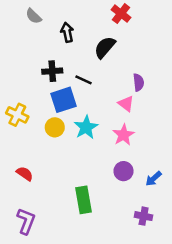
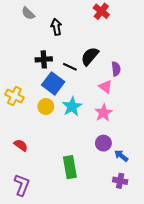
black semicircle: (105, 47) -> (90, 56), moved
blue square: (63, 100) -> (53, 83), turned -35
blue arrow: (154, 179) -> (121, 156), moved, turned 80

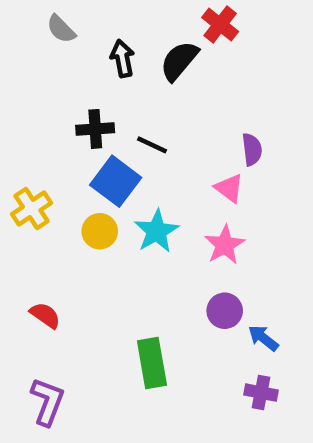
black semicircle: (90, 56) -> (179, 61), moved
yellow cross: (14, 96) -> (32, 209), turned 30

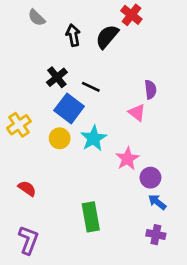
black cross: (95, 129) -> (57, 77), turned -35
pink star: (225, 245) -> (127, 159), moved
purple circle: (225, 311) -> (150, 178), moved

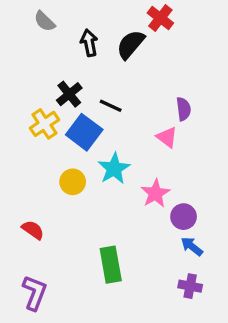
yellow cross: (19, 125) -> (44, 124), moved
yellow circle: (60, 138) -> (73, 182), moved

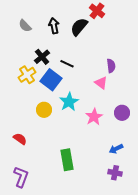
gray semicircle: (44, 21) -> (25, 26), moved
purple circle: (184, 217) -> (122, 113), moved
blue arrow: (192, 246) -> (116, 149), turned -64

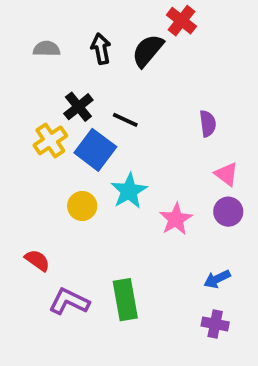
gray semicircle: (25, 26) -> (47, 49), turned 136
pink triangle: (101, 83) -> (226, 174), moved
purple L-shape: (21, 177) -> (69, 302), moved, turned -85

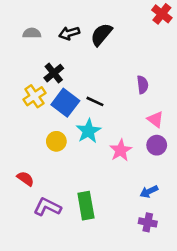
red cross: (181, 21) -> (162, 14), moved
black arrow: (101, 49) -> (69, 33), turned -96
black line: (125, 120) -> (95, 101), moved

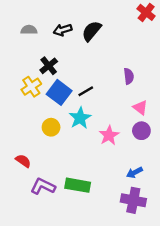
black line: (95, 101) -> (86, 91), turned -56
green rectangle: (86, 206) -> (78, 185), turned -70
purple cross: (148, 222) -> (133, 200), size x1.5

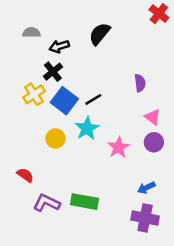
black arrow: (63, 30) -> (59, 46), moved

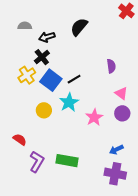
purple L-shape: (47, 203) -> (37, 162), turned 95

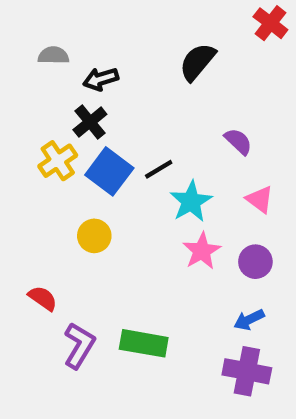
black semicircle: (79, 27) -> (197, 62), moved
purple semicircle: (111, 66) -> (238, 141), turned -40
cyan star: (69, 102) -> (191, 202), moved
purple circle: (122, 113) -> (255, 262), moved

